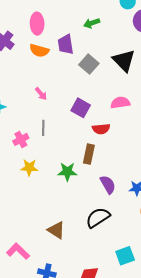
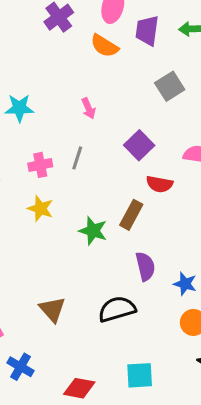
purple trapezoid: (66, 44) -> (147, 31), moved

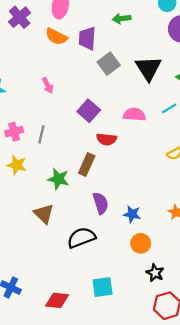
purple trapezoid: (147, 31) -> (87, 38), moved
gray line: (77, 158) -> (41, 134), moved
brown triangle: (52, 309) -> (44, 214), moved

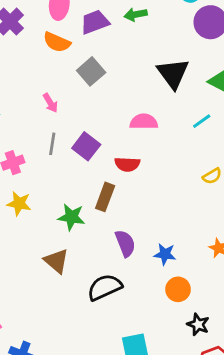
purple trapezoid: (87, 38) -> (95, 22), moved, turned 70
gray square: (109, 64) -> (91, 71), moved
purple square: (89, 111) -> (86, 146), moved
pink semicircle: (134, 114) -> (144, 122), moved
gray line: (41, 134) -> (52, 144), moved

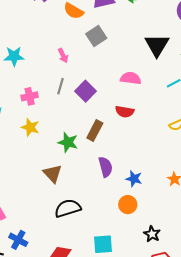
red semicircle: (127, 164) -> (125, 112), moved
black semicircle: (105, 287) -> (68, 208), moved
orange circle: (178, 289) -> (128, 205), moved

